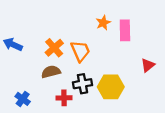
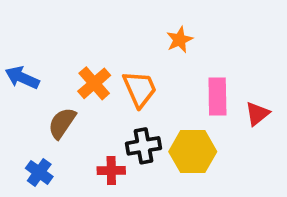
pink rectangle: (125, 30) -> (217, 97), moved
brown semicircle: (51, 72) -> (62, 123), moved, turned -42

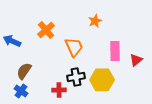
orange cross: (94, 83) -> (46, 30), moved
brown semicircle: (62, 123) -> (24, 71), moved

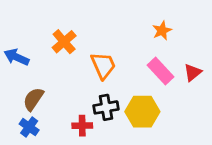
orange star: (95, 21) -> (162, 31), moved
pink rectangle: (115, 51) -> (161, 71), turned -42
red triangle: (136, 60) -> (193, 72), moved

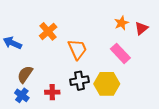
red triangle: (193, 72) -> (141, 28), moved
red cross: (82, 126) -> (52, 92), moved

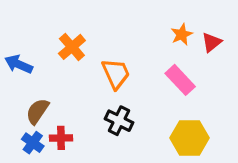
black cross: (80, 81) -> (119, 121), turned 36
yellow hexagon: (107, 84) -> (190, 138), moved
red cross: (52, 92) -> (61, 138), moved

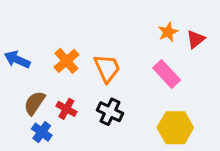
orange cross: (72, 47) -> (66, 61), moved
red cross: (61, 138) -> (66, 109), moved, turned 30
blue cross: (33, 143) -> (42, 132), moved

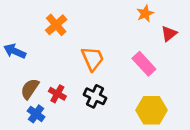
orange star: (168, 32) -> (145, 14), moved
orange cross: (66, 61) -> (56, 25), moved

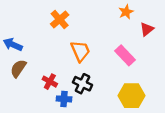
orange cross: (56, 25) -> (60, 19), moved
brown semicircle: (30, 89) -> (18, 68), moved
blue cross: (36, 114) -> (64, 99), moved, turned -32

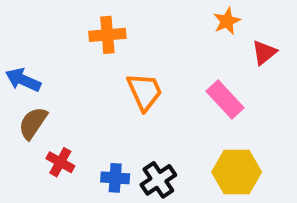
orange cross: (60, 19) -> (107, 35), turned 36
red cross: (50, 82) -> (60, 162), moved
black cross: (82, 84) -> (158, 180), moved, turned 30

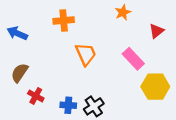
orange star: (227, 21) -> (123, 12), moved
blue arrow: (23, 80) -> (17, 33), moved
yellow hexagon: (237, 172) -> (155, 87), moved

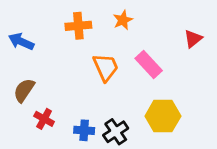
orange star: (123, 12) -> (123, 20), moved
pink rectangle: (133, 59) -> (149, 64), moved
yellow hexagon: (155, 87) -> (163, 116), moved

